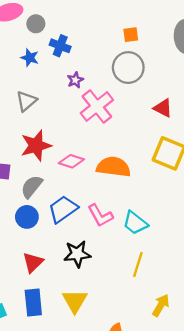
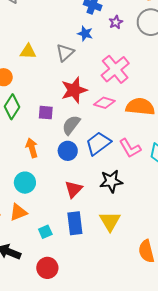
blue star: (30, 58) -> (85, 34), moved
purple star: (75, 80) -> (116, 22), moved
pink cross: (97, 107) -> (115, 69), moved

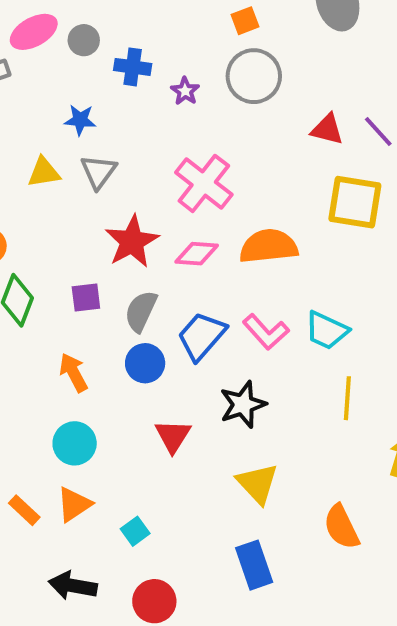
blue star: (85, 34) -> (80, 120), moved
yellow triangle: (28, 52) -> (44, 172), moved
blue rectangle: (75, 223) -> (254, 565), moved

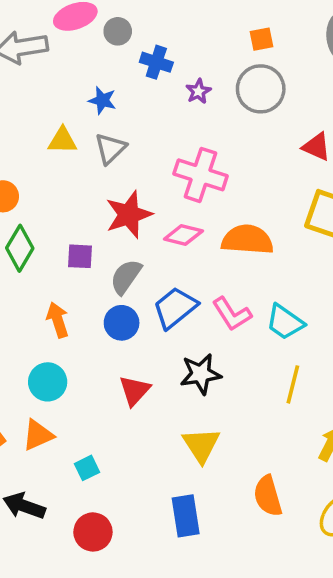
pink cross: (204, 183) -> (201, 175), turned -30

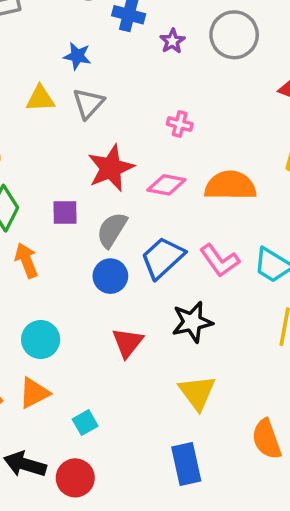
pink cross: (201, 175) -> (180, 124), size x0.5
orange arrow: (58, 320) -> (26, 260), moved
red circle: (93, 532) -> (75, 478), moved

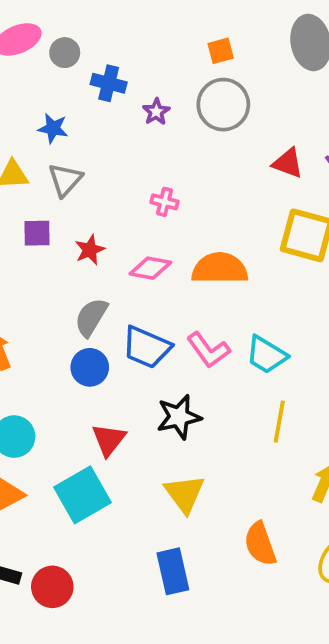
red star: (111, 168) -> (90, 250), size x0.6
purple square: (65, 213) -> (37, 233), moved
blue trapezoid: (163, 258) -> (147, 347), turned -114
cyan square: (85, 423) -> (82, 495), moved, size x2.0

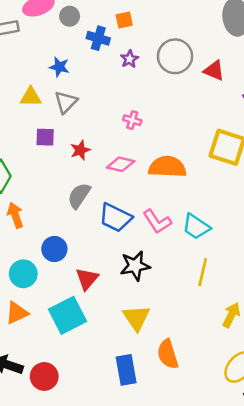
orange square: (221, 51) -> (124, 20), moved
red triangle: (288, 163) -> (214, 71), moved
blue circle: (90, 367) -> (54, 249), moved
orange semicircle: (260, 544) -> (168, 354), moved

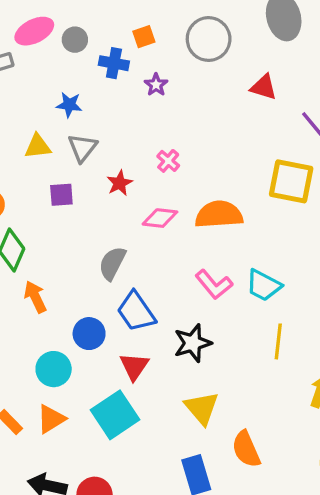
gray circle: (175, 56) -> (209, 39), moved
pink cross: (132, 120) -> (168, 161), turned 30
red star: (80, 150) -> (120, 183), moved
blue trapezoid: (115, 218) -> (136, 312), moved, turned 36

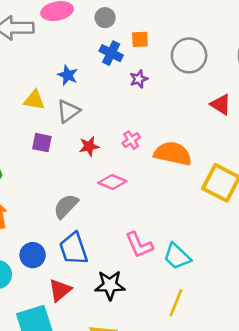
gray circle: (75, 40) -> (105, 18), moved
orange semicircle: (219, 215) -> (173, 154), moved

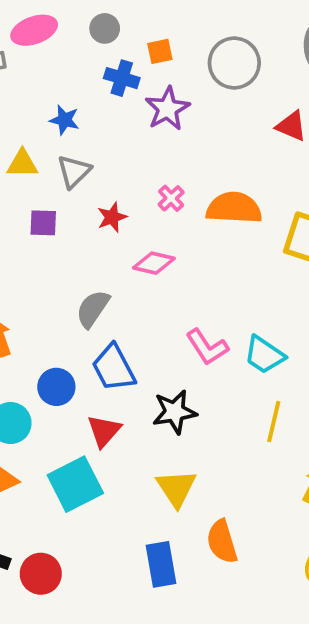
purple star: (139, 79) -> (167, 109), size x1.6

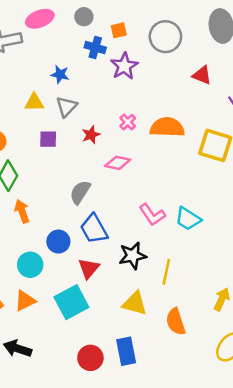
yellow line: (274, 422) -> (166, 272), moved
yellow triangle: (176, 488) -> (135, 303), turned -40
orange semicircle: (222, 542) -> (176, 322), moved
red circle: (41, 574) -> (90, 358), moved

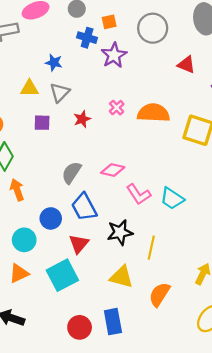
pink diamond: (118, 163) -> (113, 170), moved
orange semicircle: (176, 322) -> (159, 294), turned 50

